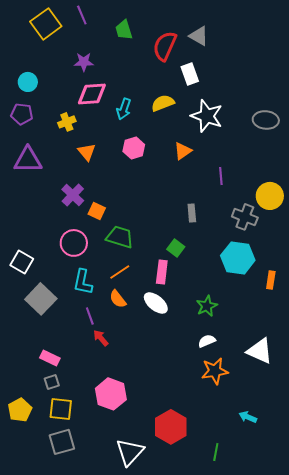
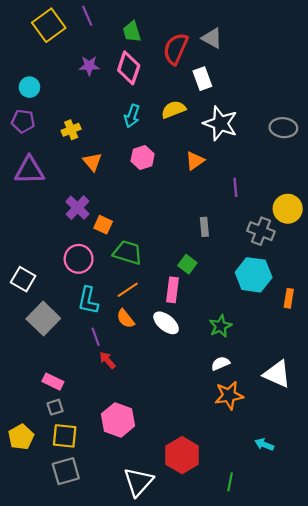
pink diamond: (92, 94) -> (129, 68), moved, turned -68

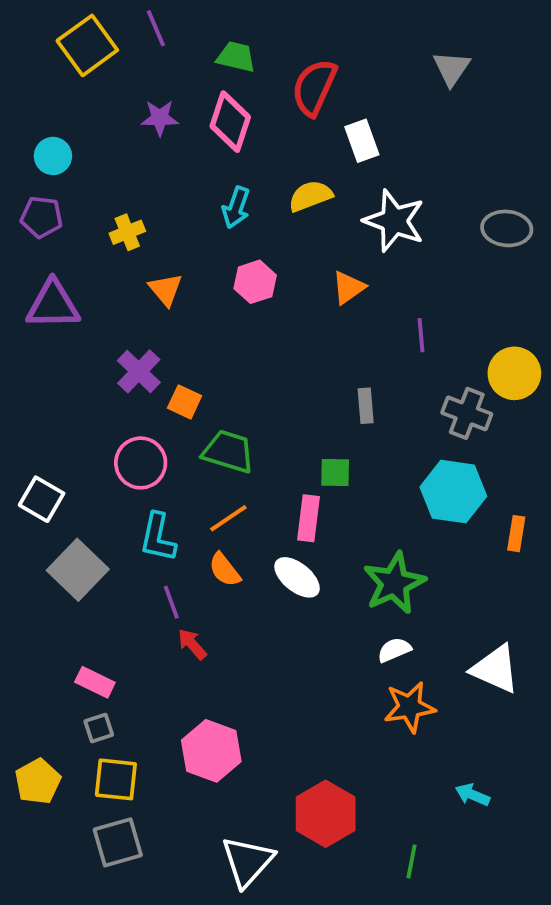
green trapezoid: (132, 32) -> (236, 57), turned 120
gray triangle: (212, 38) -> (451, 68), moved, turned 35
green square: (187, 264) -> (335, 473), turned -36
green star: (220, 326) -> (394, 583), size x1.5

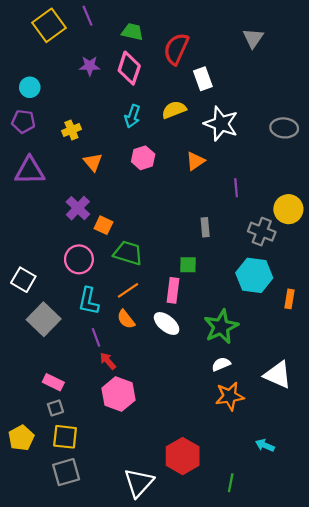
pink hexagon: (211, 751) -> (118, 394), moved

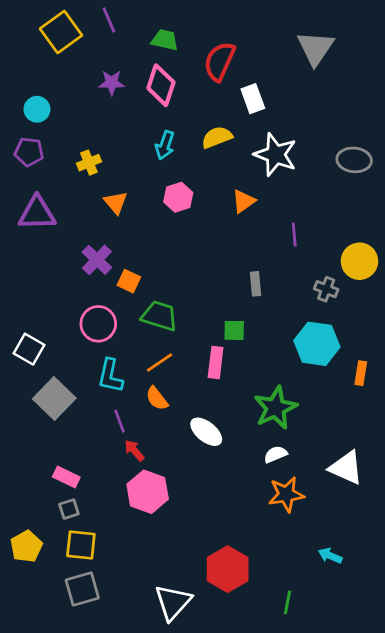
gray triangle: (253, 38) -> (315, 48), size x1.4
gray cross: (262, 232) -> (326, 289), size x0.7
white ellipse: (167, 323) -> (206, 432), moved

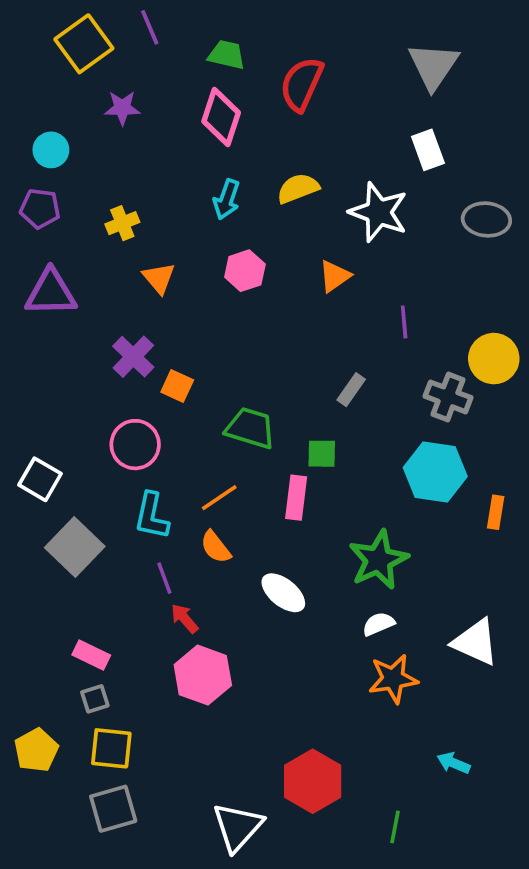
purple star: (112, 83) -> (122, 108), moved
white rectangle: (253, 99) -> (428, 150), moved
gray rectangle: (256, 284) -> (351, 390), turned 40
gray cross: (326, 289) -> (448, 397), size x1.4
green trapezoid: (160, 316) -> (250, 428), moved

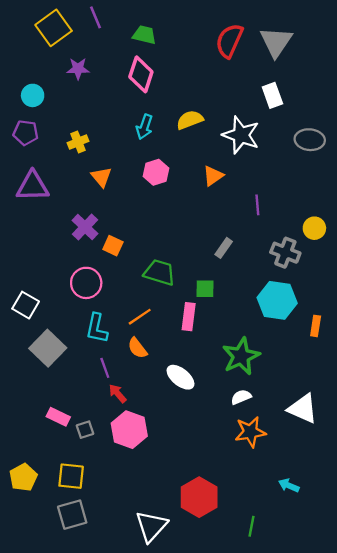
red semicircle: (302, 84) -> (229, 41), moved
yellow circle: (494, 359) -> (314, 228), size x0.7
gray square: (95, 699) -> (85, 430), moved

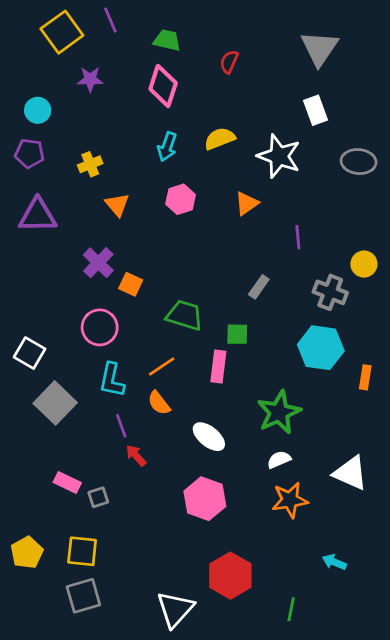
red semicircle: (229, 41) -> (229, 62), moved, size x0.6
pink hexagon: (129, 430) -> (205, 499), moved

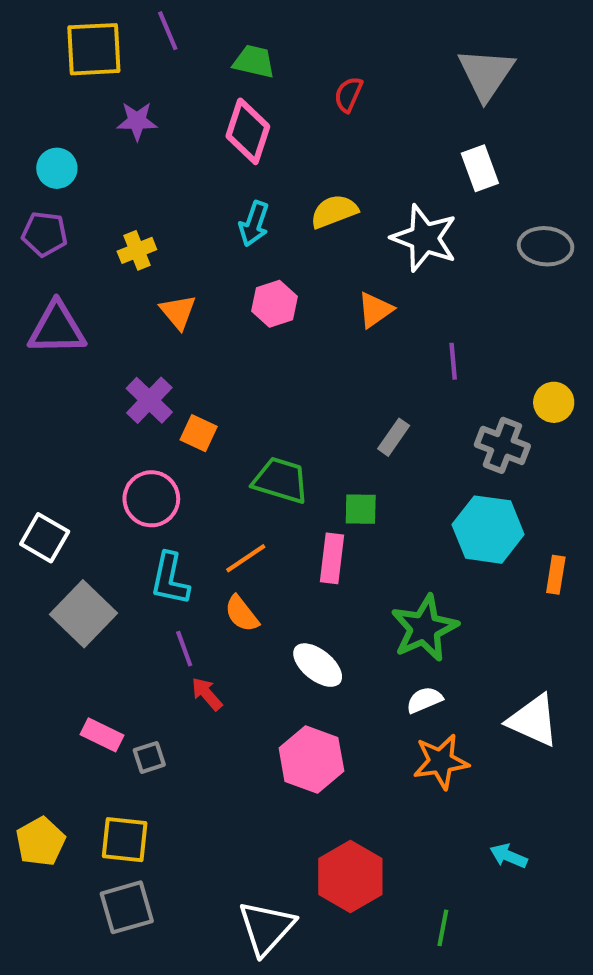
yellow square: (62, 32) -> (94, 49), turned 33

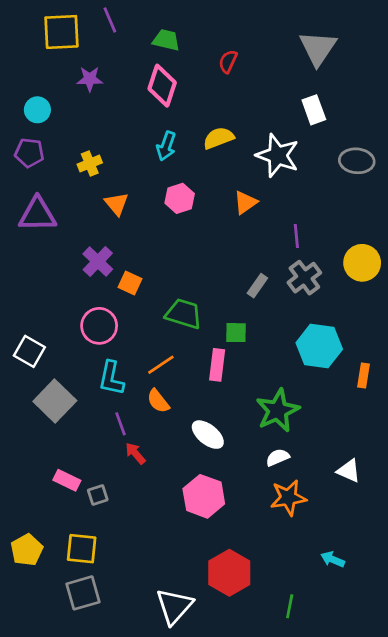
yellow circle: (554, 402) -> (362, 263), size x1.4
gray cross: (502, 445) -> (304, 278), moved, turned 32
white triangle: (533, 720) -> (349, 471), size x0.7

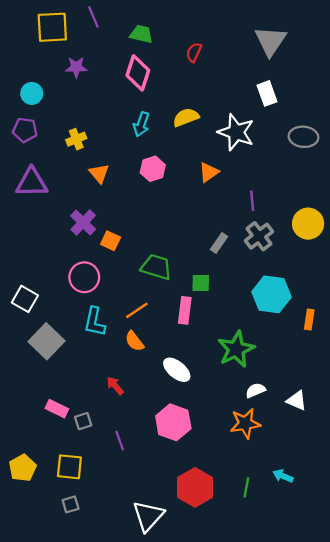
purple line: (121, 424) -> (120, 441), moved
white semicircle: (278, 457) -> (256, 390), moved
gray square: (83, 593) -> (71, 504), size x0.6
green line: (290, 606) -> (246, 487), moved

